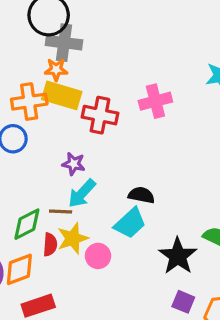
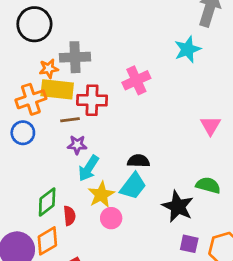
gray cross: (64, 43) -> (75, 57), moved
brown line: (61, 211) -> (70, 120), moved
yellow star: (73, 238) -> (101, 195), moved

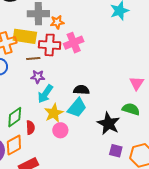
orange star: (49, 69) -> (57, 22), moved
pink cross: (136, 80) -> (74, 43), moved
pink triangle: (210, 126) -> (137, 83), moved

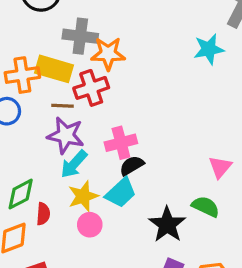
orange star: (57, 22) -> (108, 54), size x1.5
pink cross: (74, 43) -> (121, 143), moved
red cross: (50, 45) -> (91, 88), turned -30
purple star: (38, 77) -> (66, 135), size x1.6
black semicircle: (81, 90) -> (132, 165), turned -42

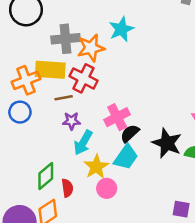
cyan star: (209, 49) -> (121, 29), moved
red cross: (91, 88) -> (83, 78), turned -32
purple star: (66, 135) -> (71, 121), size x0.6
black star: (167, 224) -> (167, 143), moved

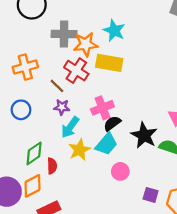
cyan star: (121, 29) -> (114, 31), turned -30
yellow rectangle: (50, 70) -> (109, 63), moved
brown line: (64, 98) -> (57, 86), turned 49
blue circle: (20, 112) -> (21, 110), moved
pink circle: (107, 188) -> (120, 171), moved

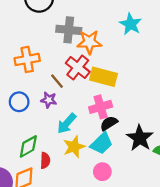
cyan star: (114, 31) -> (131, 24), moved
yellow rectangle: (109, 63) -> (103, 77), moved
purple star: (62, 107) -> (49, 100), moved
pink circle: (120, 171) -> (102, 172), moved

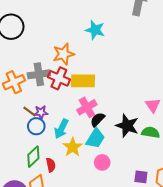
gray cross: (69, 30) -> (39, 74), moved
brown line: (57, 81) -> (29, 111), moved
blue circle: (19, 102) -> (36, 126), moved

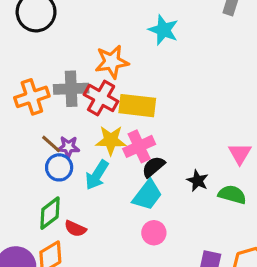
black star: (127, 126) -> (198, 181), size x0.6
yellow star: (73, 147) -> (111, 140), moved, turned 30
red semicircle: (51, 165) -> (75, 229), turned 120

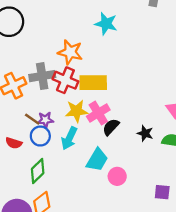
orange star: (112, 62) -> (70, 52), turned 30
cyan trapezoid: (147, 195) -> (97, 160), moved
red semicircle: (75, 229) -> (14, 143), moved

